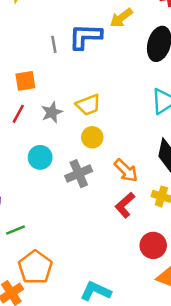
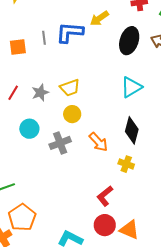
orange square: (25, 81) -> (18, 47), moved
red L-shape: (125, 205) -> (105, 196), moved
red circle: (153, 245) -> (105, 225), moved

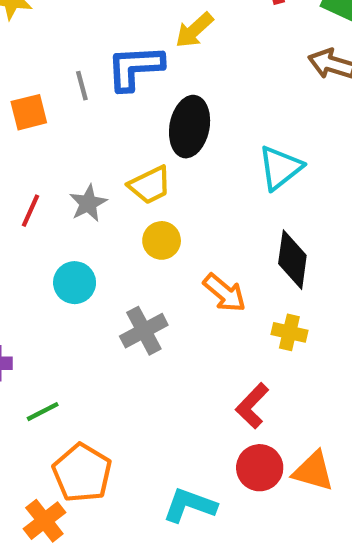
black ellipse: (129, 41) -> (190, 127), moved
gray cross: (60, 143) -> (144, 331), moved

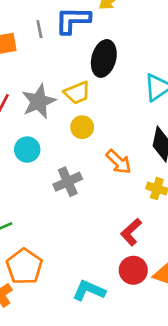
gray star: (88, 203) -> (39, 101), size x1.5

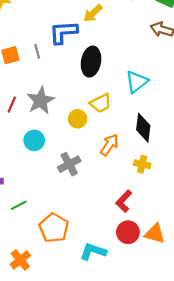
gray line: (39, 29) -> (37, 51), moved
yellow trapezoid: (77, 93) -> (101, 103), moved
orange arrow: (119, 162) -> (109, 145), turned -95
orange pentagon: (24, 266) -> (54, 228), moved

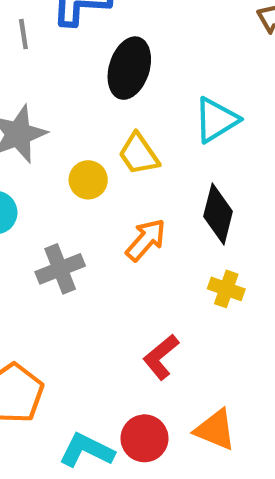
yellow trapezoid: (101, 103) -> (139, 154), turned 75
yellow cross: (142, 164) -> (226, 289), moved
red circle: (128, 232) -> (144, 438), moved

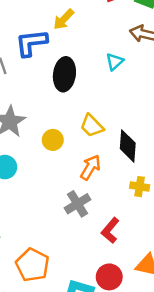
cyan triangle: (216, 120) -> (115, 62), moved, size x0.7
yellow trapezoid: (139, 154) -> (92, 126), moved
gray cross: (60, 269) -> (78, 204), moved

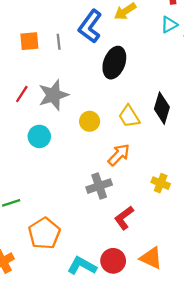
blue L-shape: (31, 43) -> (90, 26), turned -60
cyan triangle: (115, 62) -> (169, 25), moved
black diamond: (128, 146) -> (162, 108), moved

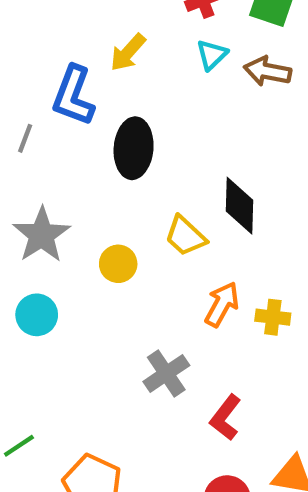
gray line: (59, 42) -> (25, 138), turned 42
orange arrow: (119, 155) -> (222, 304), moved
yellow cross: (161, 183) -> (273, 317), moved

